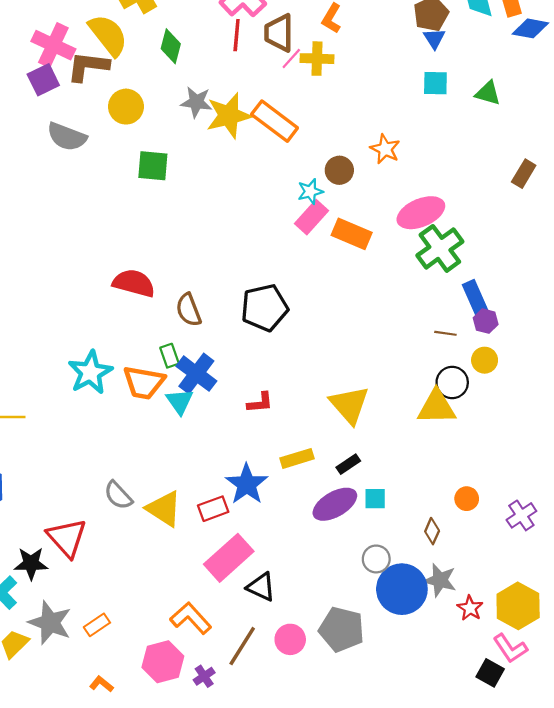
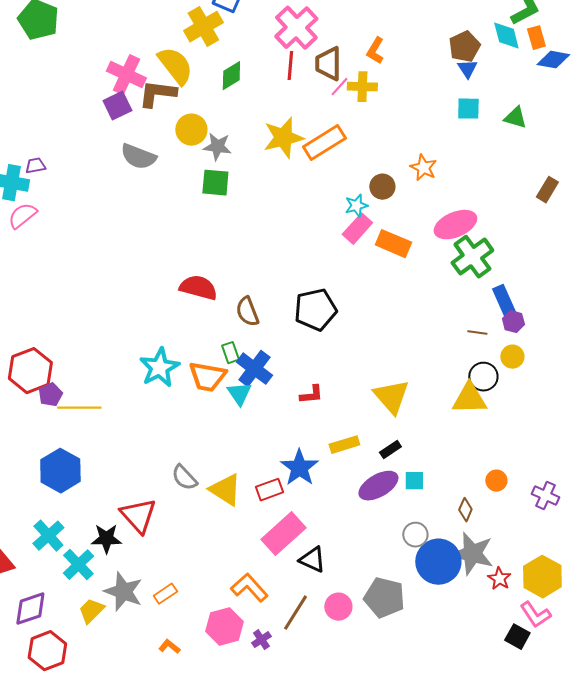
green diamond: (171, 46) -> (231, 76), turned 44
gray star: (196, 102) -> (217, 147), moved
orange rectangle: (275, 121) -> (324, 143), turned -69
purple cross: (521, 515) -> (545, 496), turned -32
gray star: (440, 580) -> (472, 554), size x1.4

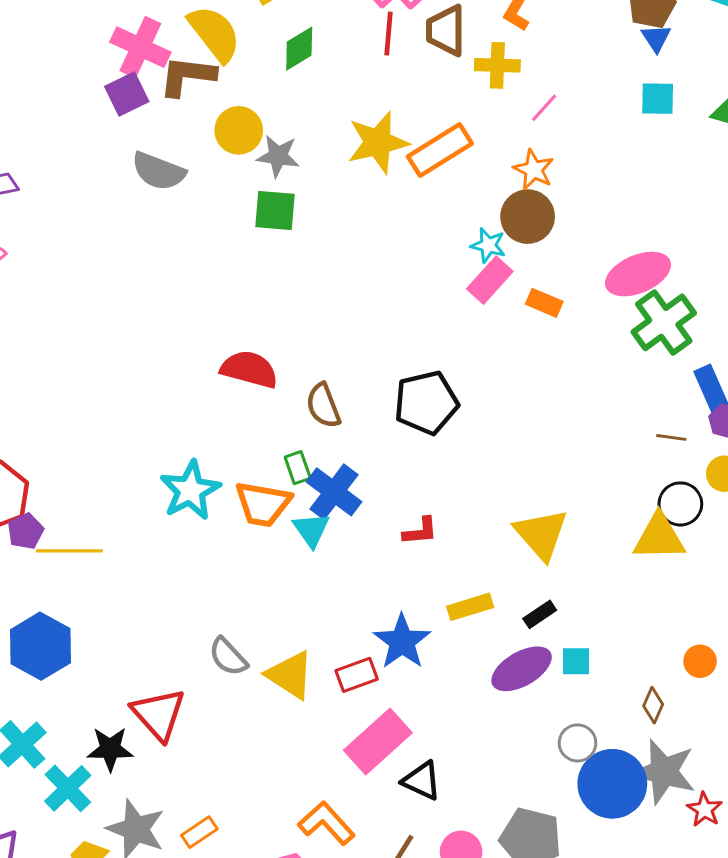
pink line: (339, 87) -> (544, 108), moved
orange star: (423, 168) -> (534, 170), moved
brown circle: (382, 187) -> (528, 217), size x1.4
cyan star: (356, 206) -> (488, 245), turned 30
orange rectangle: (393, 244) -> (544, 303), size x0.7

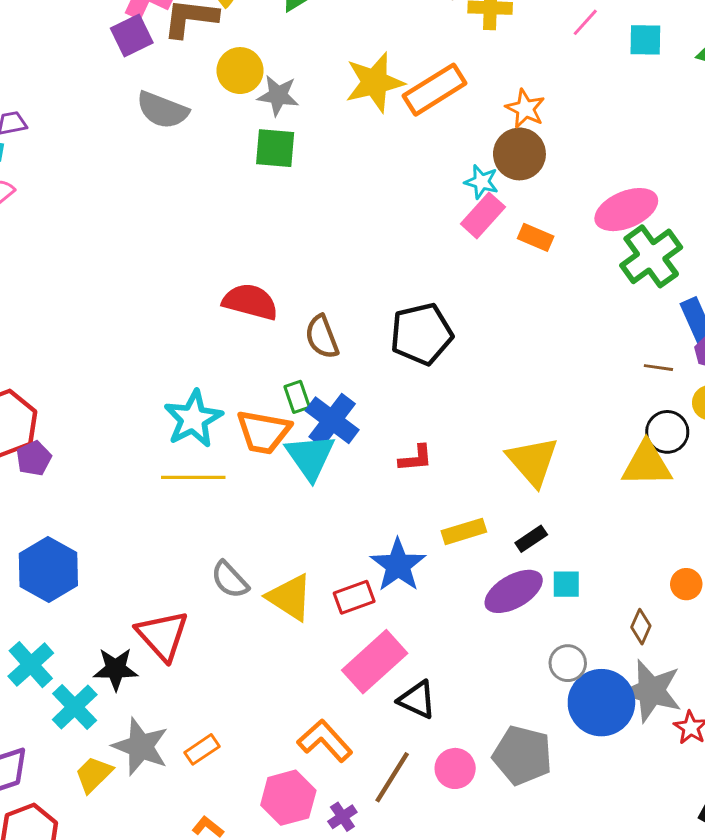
pink line: (544, 108) -> (585, 22), moved
cyan triangle: (311, 530) -> (310, 457), size x1.4
yellow line: (69, 551) -> (193, 477), moved

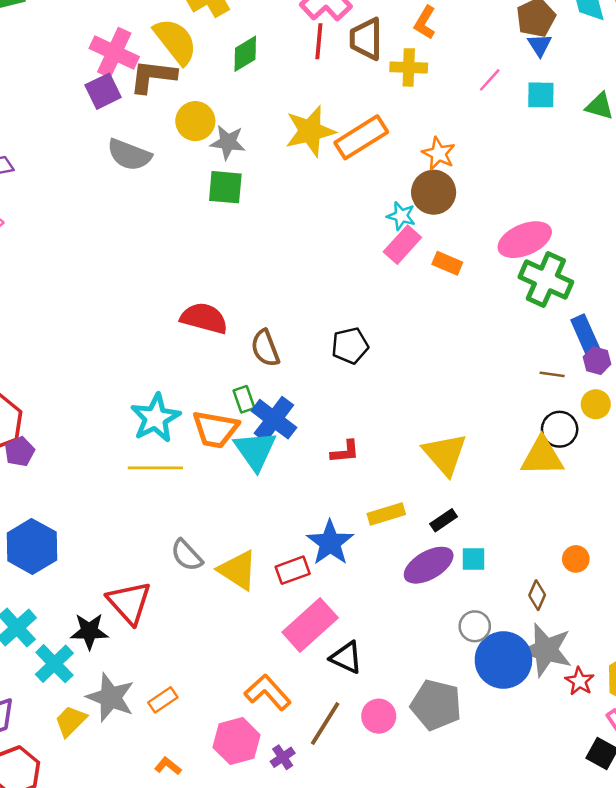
green cross: (651, 256) -> (546, 280), turned -30
black pentagon: (421, 334) -> (350, 346), size x0.7

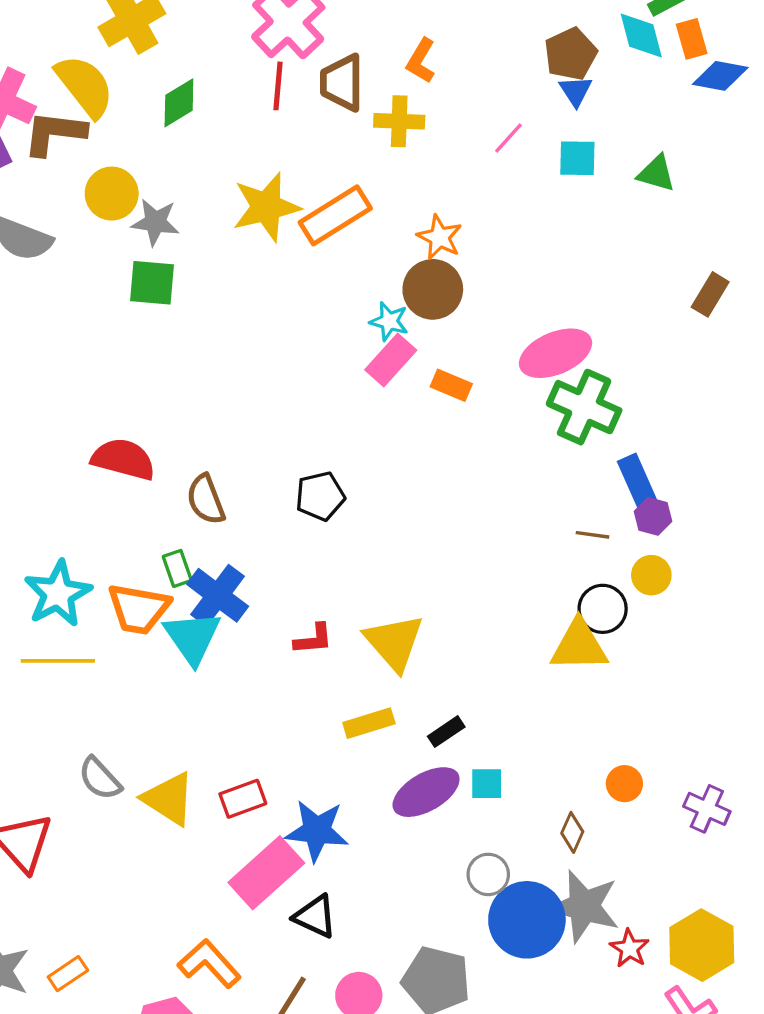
yellow triangle: (445, 454) -> (394, 642), moved
blue star: (330, 543) -> (317, 831), moved, turned -30

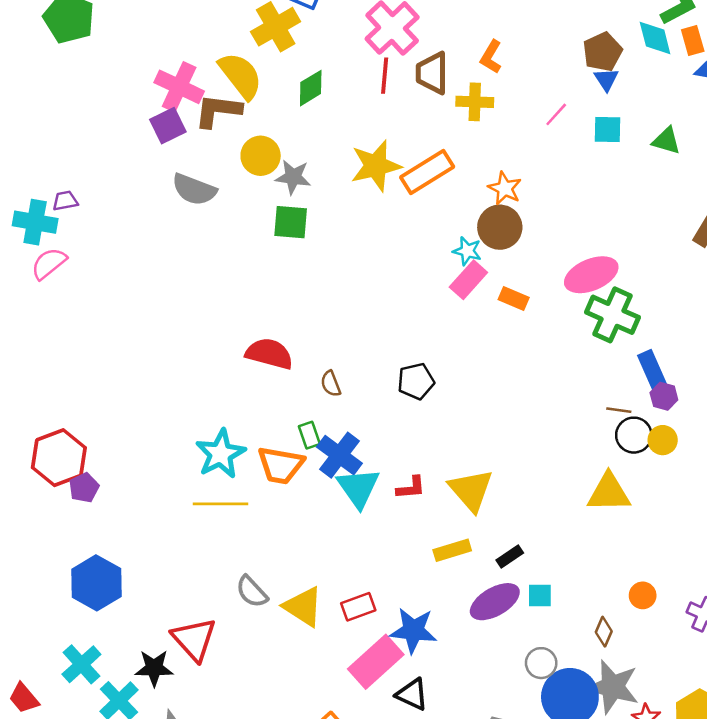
brown semicircle: (206, 500) -> (331, 384), size x0.7
black circle: (603, 609) -> (634, 435), moved
cyan triangle: (192, 637) -> (358, 488), moved

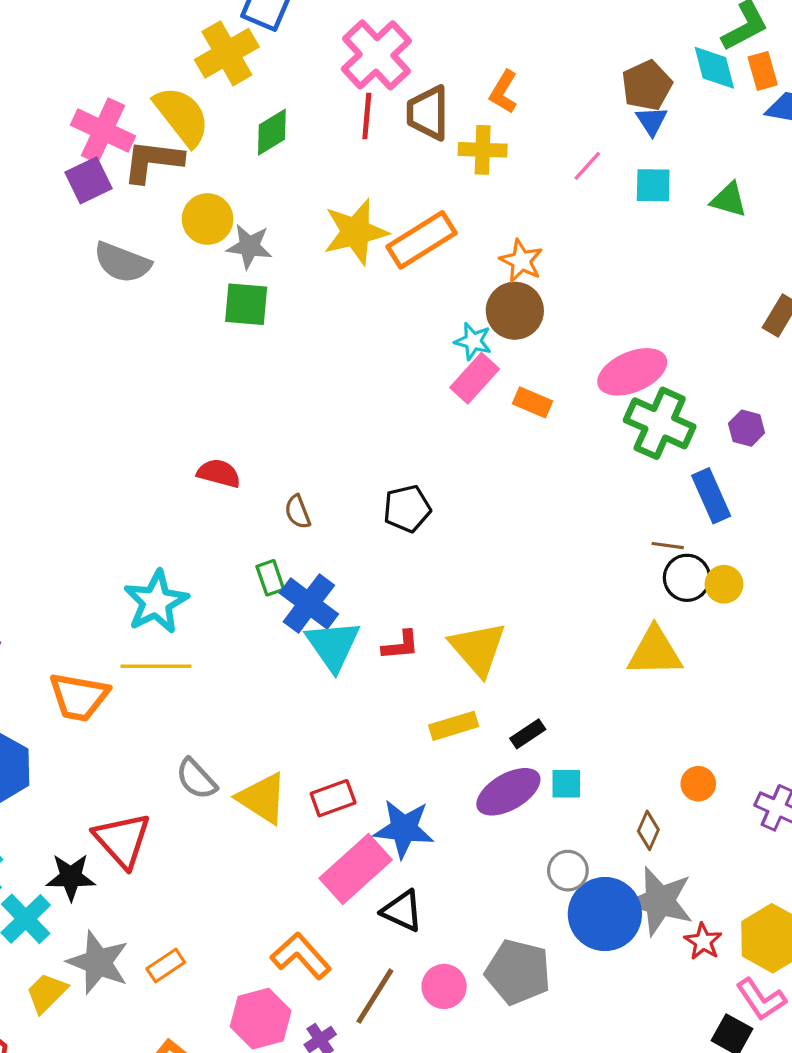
red semicircle: (269, 354) -> (219, 473), size x0.7
purple hexagon: (664, 396) -> (747, 428), moved
orange trapezoid: (281, 465) -> (79, 697), moved

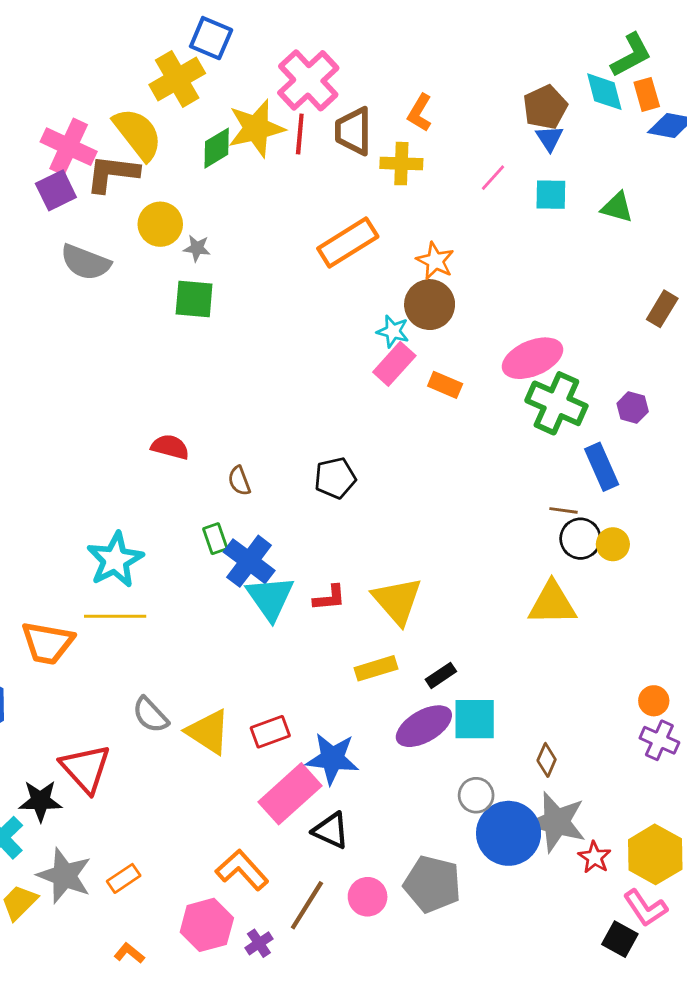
yellow star: (356, 232) -> (256, 128), moved
gray star: (249, 246) -> (197, 248), size x0.7
cyan square: (566, 784) -> (475, 719), size x1.6
orange circle: (698, 784) -> (654, 701), moved

